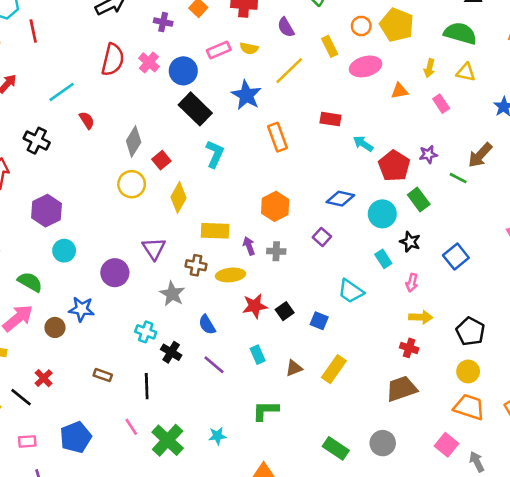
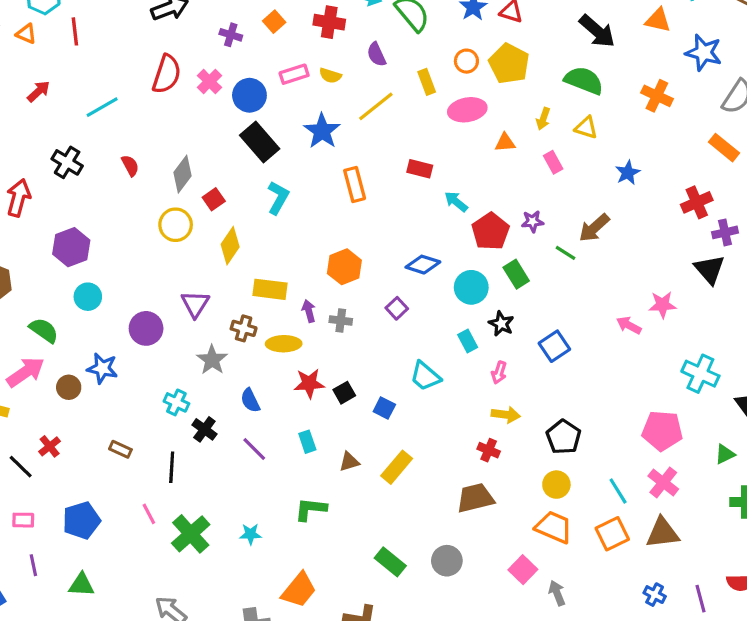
red semicircle: (87, 120) -> (130, 166), moved

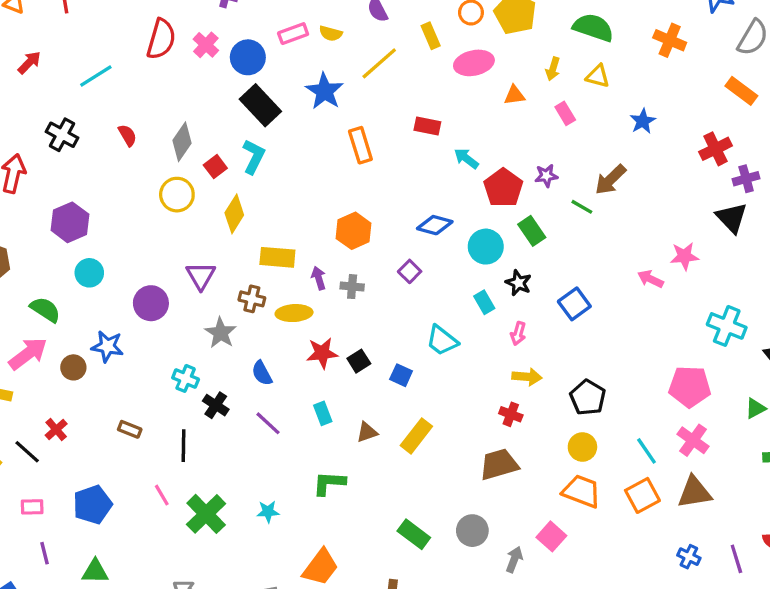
cyan L-shape: (278, 198) -> (254, 157), moved
gray arrow: (557, 593) -> (514, 559), moved, turned 45

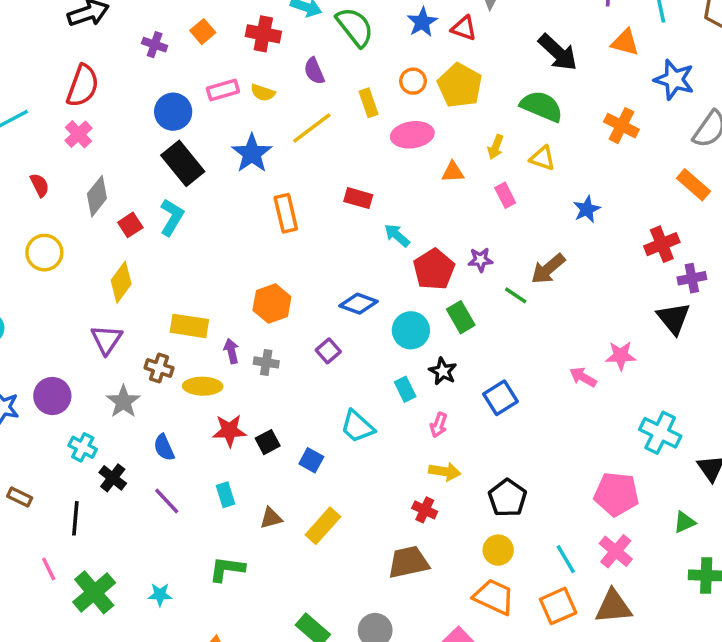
pink cross: (206, 45) -> (78, 134), moved
yellow circle: (177, 195) -> (44, 253), moved
yellow diamond: (234, 214) -> (121, 282), moved
purple circle: (151, 303) -> (52, 396), moved

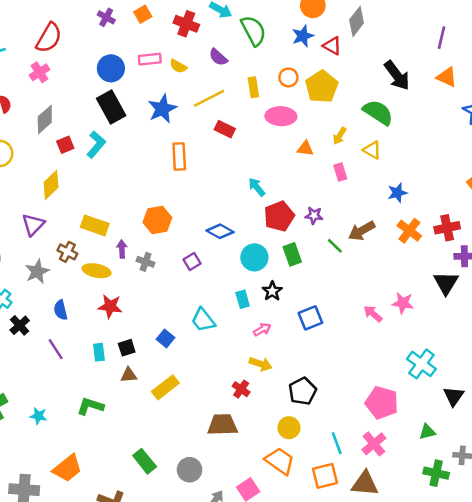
purple semicircle: (314, 71) -> (218, 57), turned -36
orange cross: (621, 126) -> (409, 231), moved
red rectangle: (358, 198) -> (225, 129), moved
pink arrow: (439, 425) -> (262, 329), turned -150
black square: (268, 442) -> (127, 348), moved

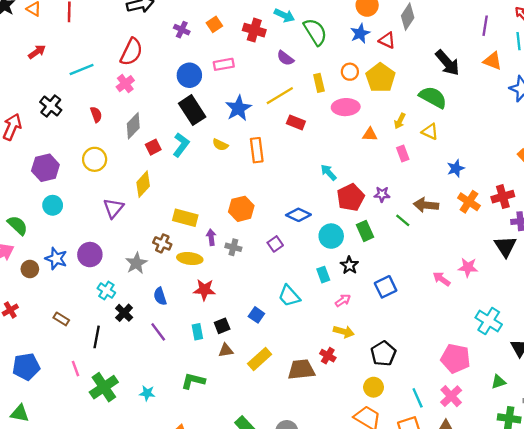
yellow semicircle: (178, 66) -> (220, 145), moved
purple triangle: (33, 225) -> (113, 208), moved
brown arrow: (362, 231) -> (426, 205), turned 40
brown trapezoid: (222, 425) -> (301, 369), moved

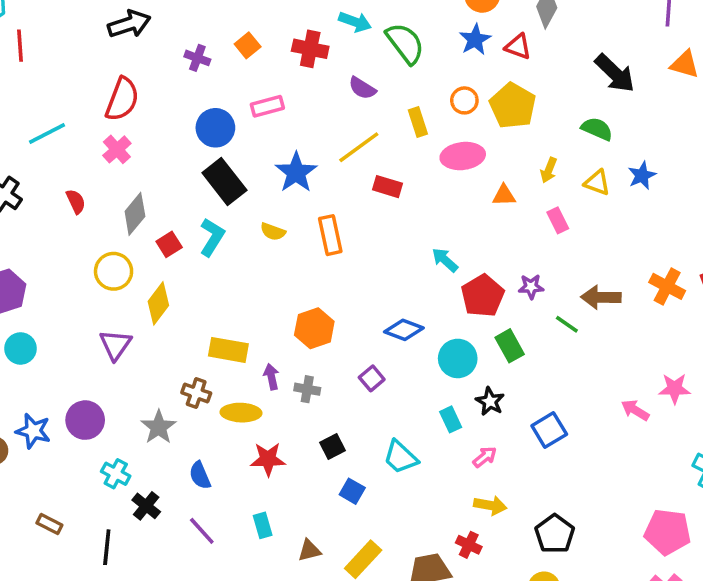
green semicircle: (433, 97) -> (597, 129), size x0.7
yellow circle: (95, 159) -> (114, 271), moved
blue star: (456, 168) -> (642, 175), moved
black square: (222, 326) -> (332, 446), moved

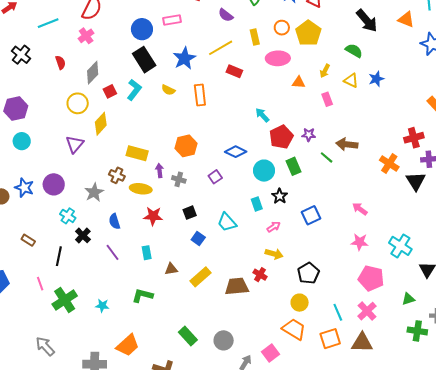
orange cross: (667, 286) -> (389, 163), moved
pink star: (675, 389) -> (360, 242), moved

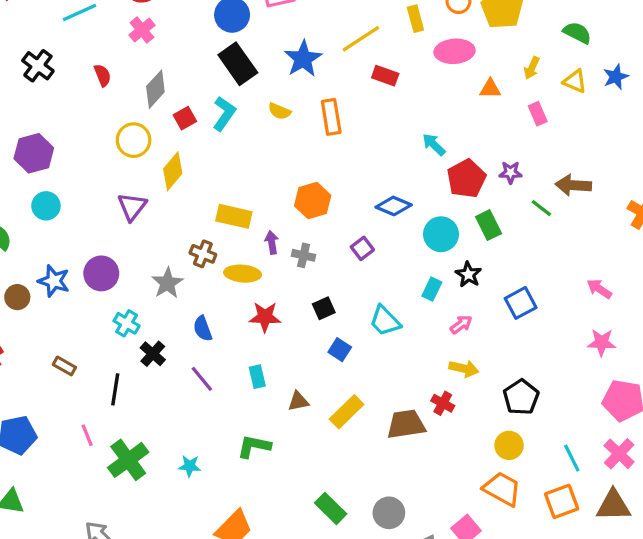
cyan rectangle: (257, 204) -> (432, 289), turned 48

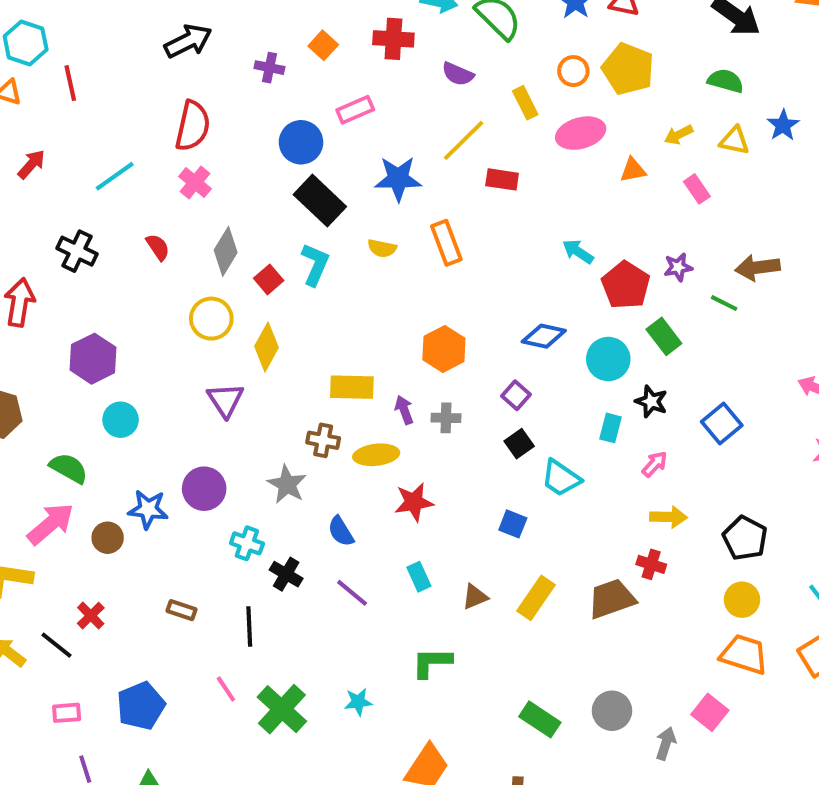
blue star: (303, 59) -> (398, 179), turned -30
yellow arrow: (532, 68) -> (679, 135), turned 50
black square: (324, 308) -> (519, 444), moved

